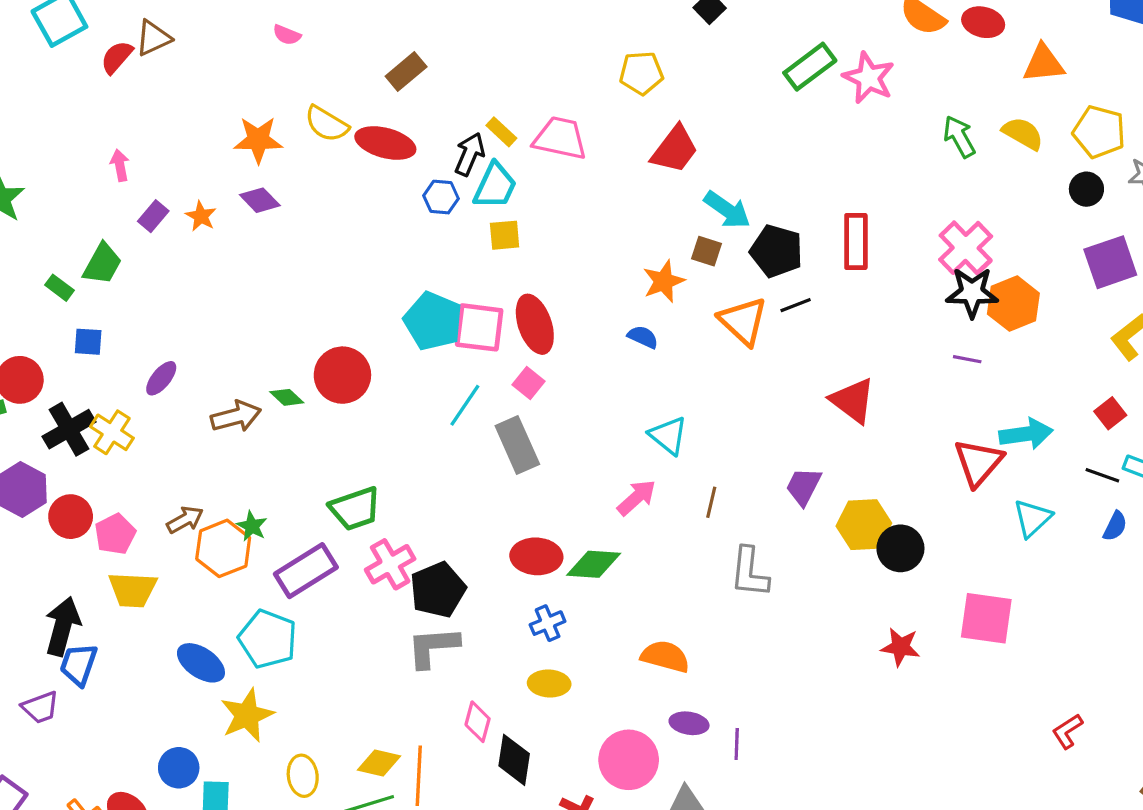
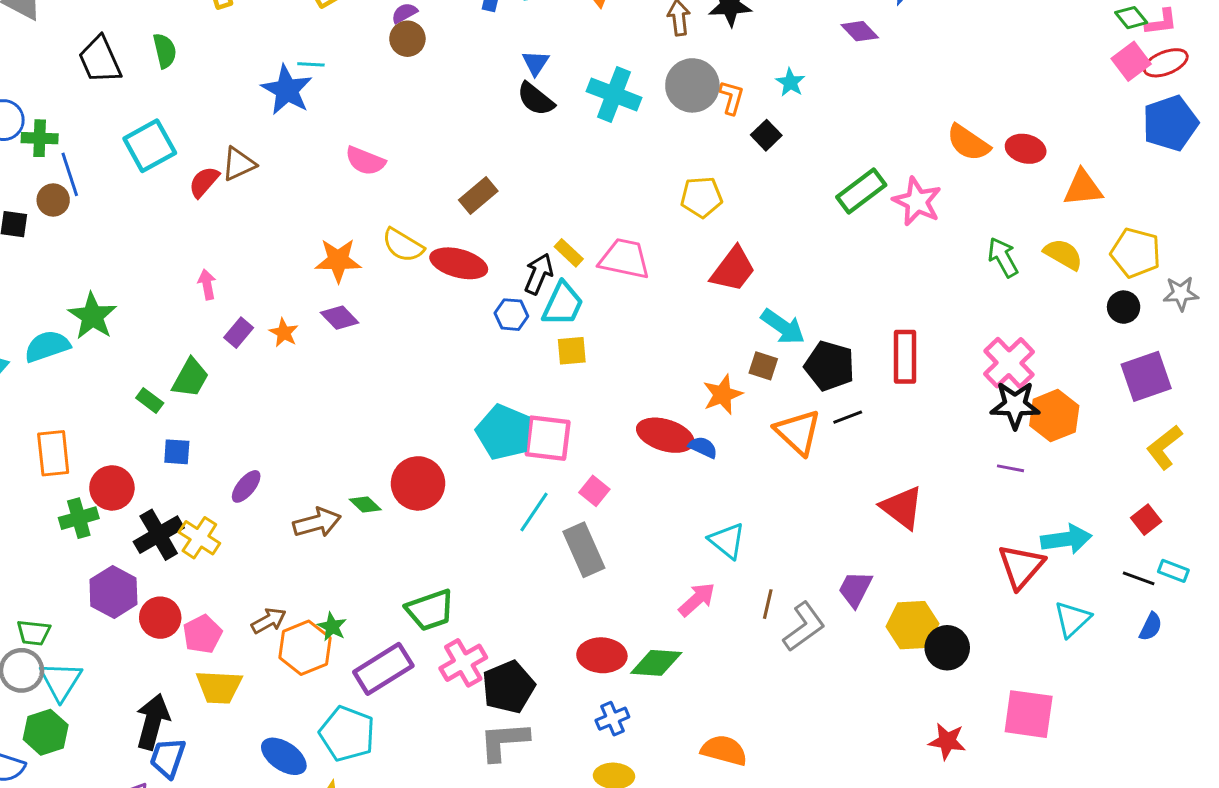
pink semicircle: (287, 35) -> (365, 161), size x1.5
red ellipse: (535, 324) -> (665, 435), moved, turned -54
gray L-shape: (749, 572) -> (804, 627), moved, turned -132

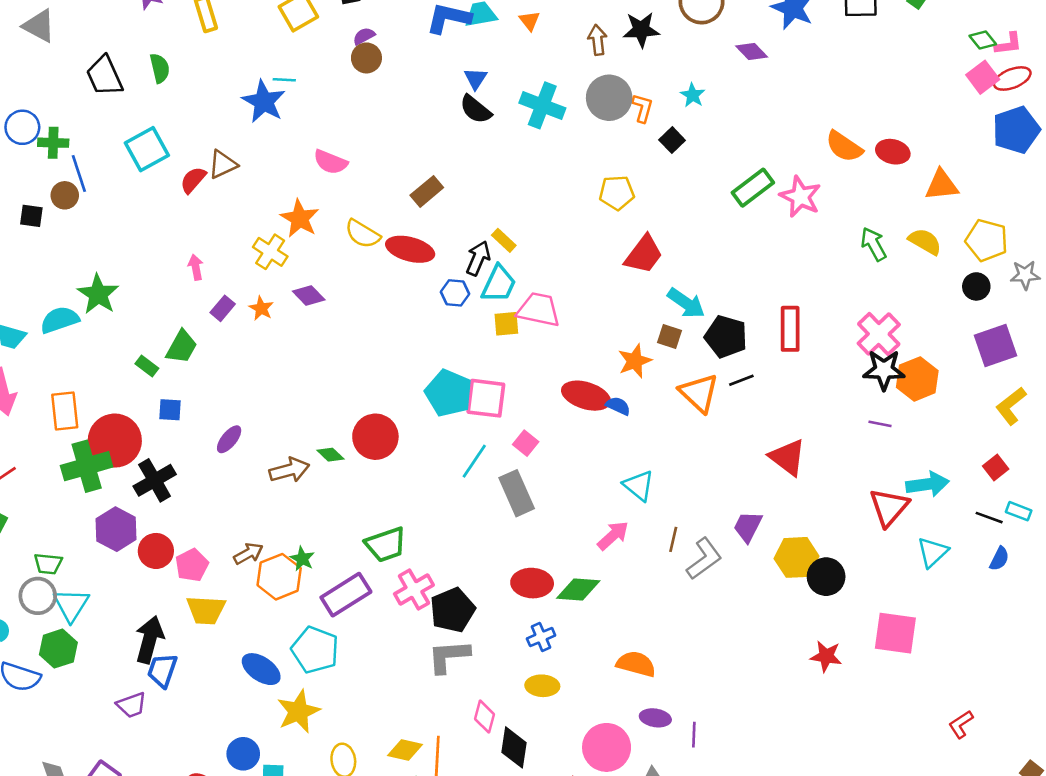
pink trapezoid: (625, 259) -> (538, 310), moved
orange star: (338, 260) -> (300, 218), moved, turned 30
red circle: (112, 488) -> (115, 441), size x1.4
green cross: (79, 518) -> (87, 466), size x1.5
yellow cross: (199, 538) -> (270, 252), moved

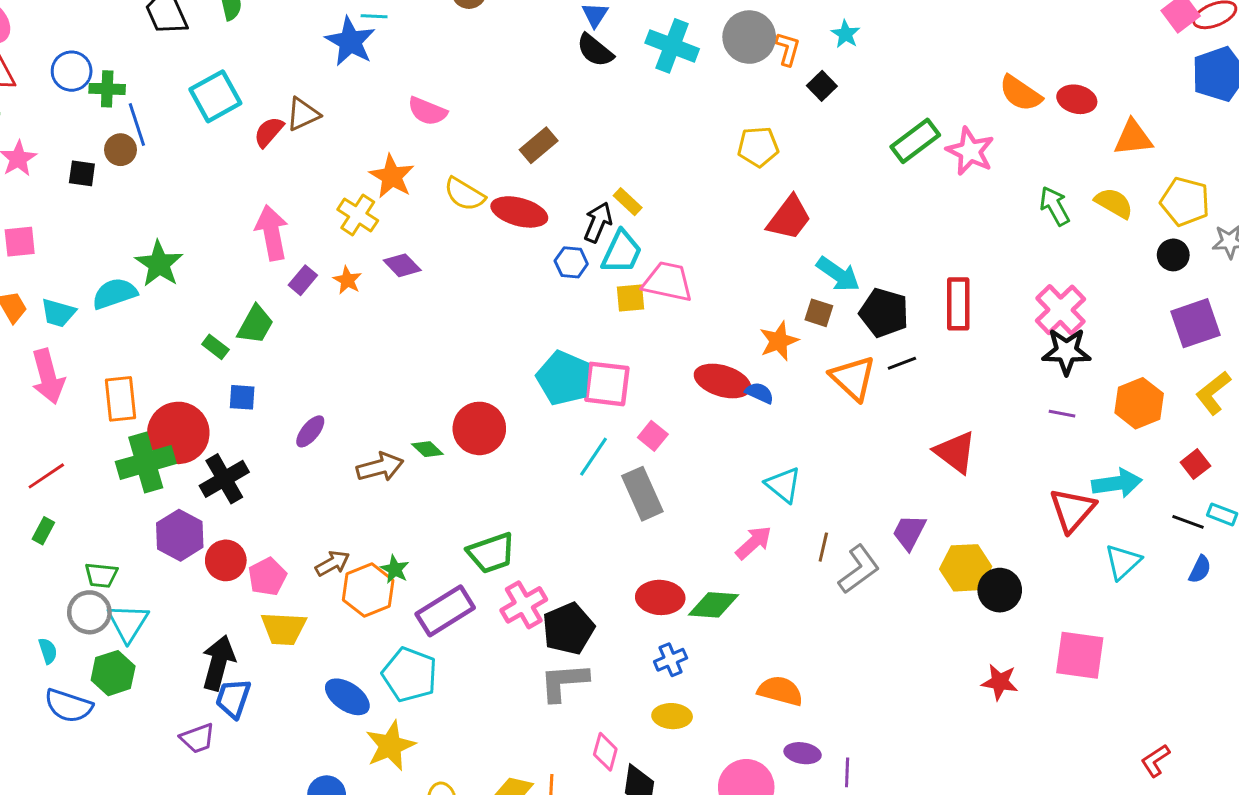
pink arrow: (196, 267) -> (272, 233), size x1.8
orange hexagon: (917, 379) -> (1139, 403), moved

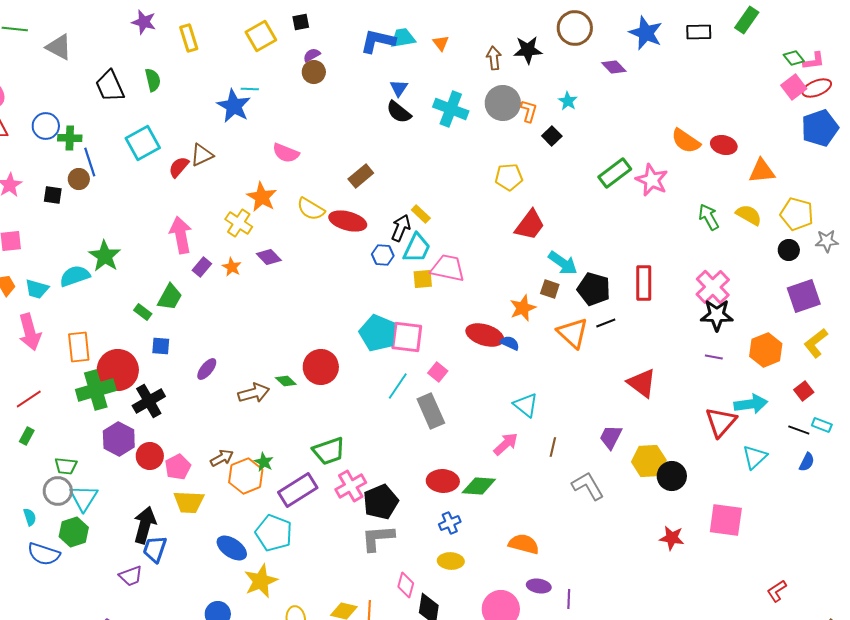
gray L-shape: (859, 569) -> (588, 486), moved, turned -84

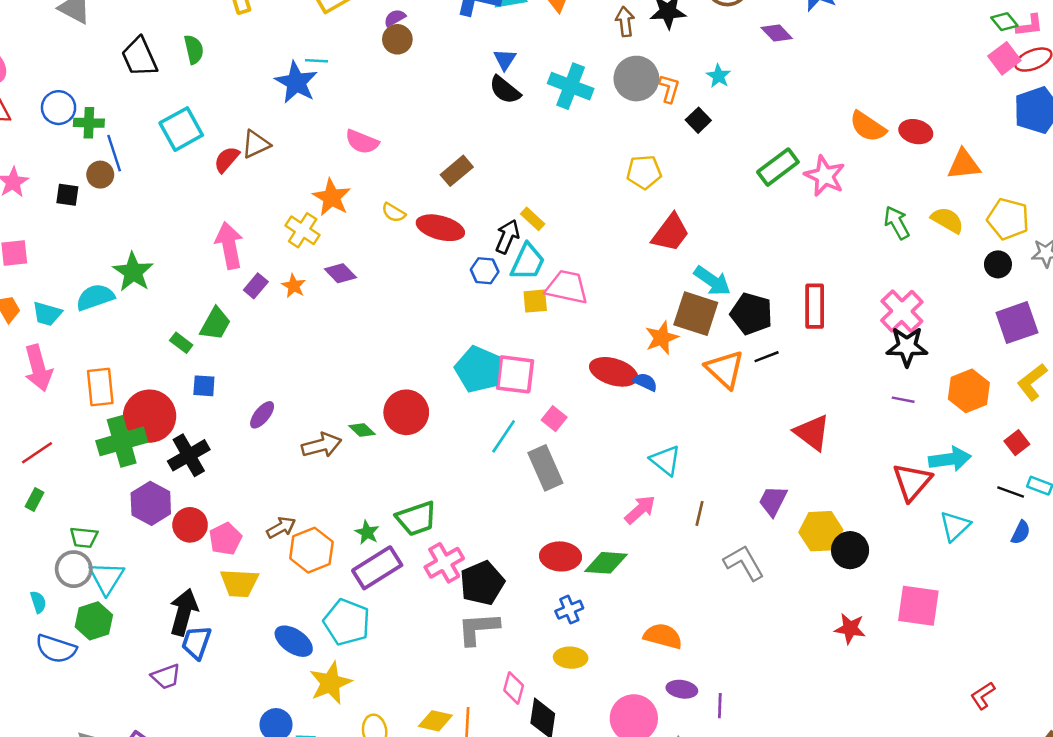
yellow semicircle: (311, 209) -> (394, 213), size x0.7
brown square: (550, 289) -> (696, 314), size x1.8
green star: (264, 462) -> (367, 532), moved

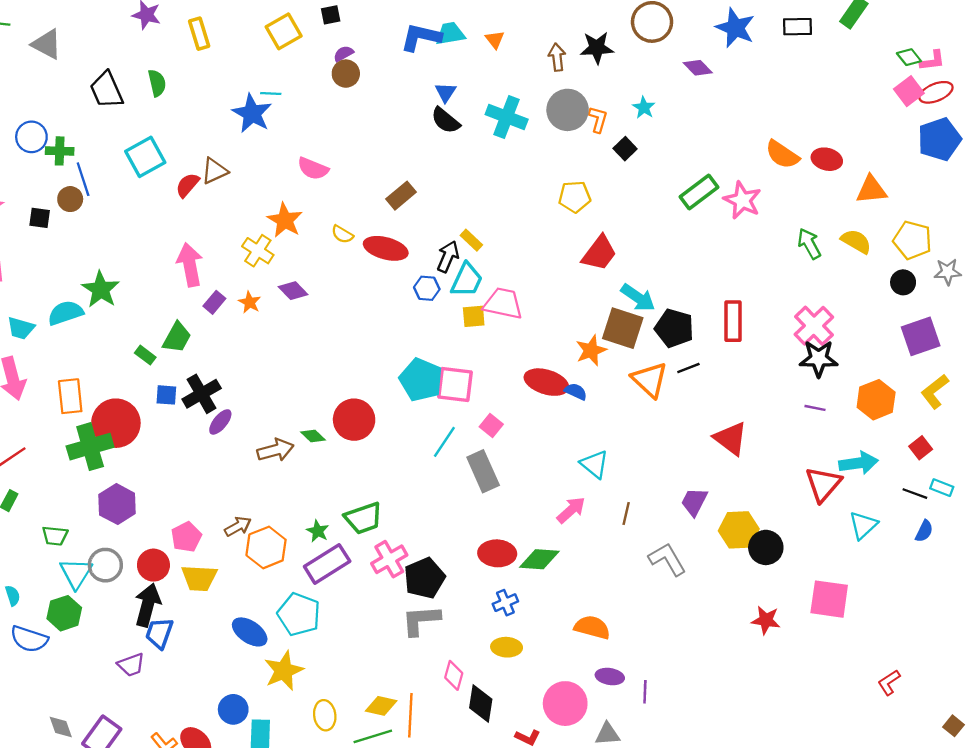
black cross: (189, 455) -> (202, 394), moved
red circle: (190, 525) -> (153, 565), moved
gray circle: (74, 569) -> (105, 565), moved

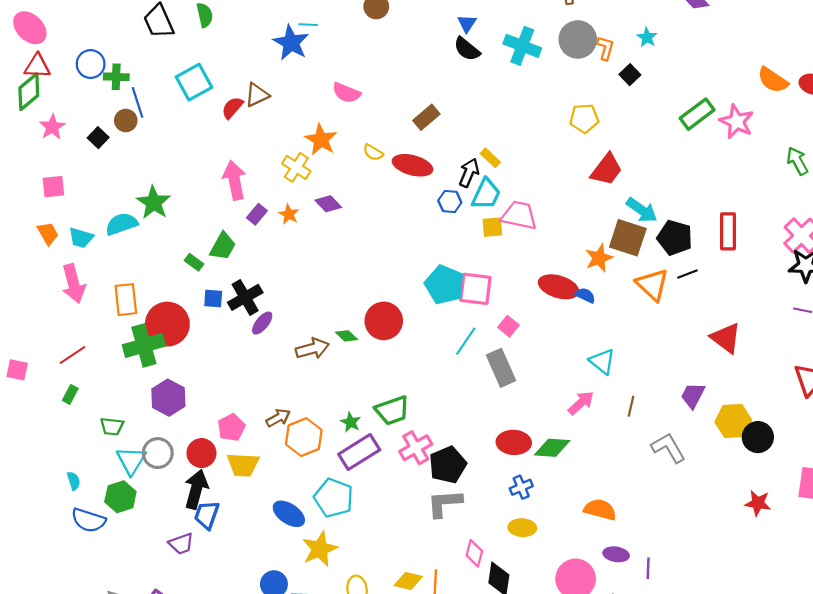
black square: (40, 218) -> (98, 138), turned 36

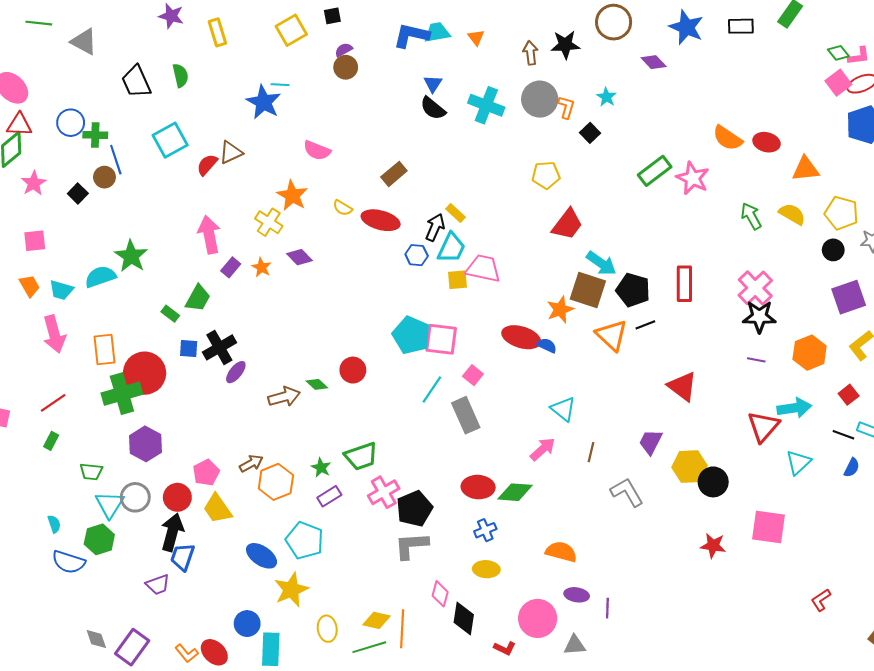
red circle: (384, 321) -> (353, 370), size x0.7
purple rectangle: (359, 452) -> (329, 496), size x0.6
yellow trapezoid: (243, 465) -> (217, 509), turned 52

